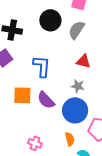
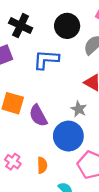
blue L-shape: (42, 66) -> (46, 60), moved, turned -105
orange semicircle: (70, 139) -> (42, 165), moved

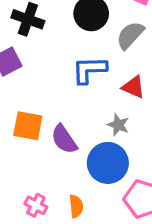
blue L-shape: (46, 60) -> (89, 70), moved

